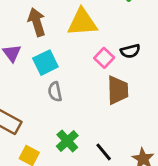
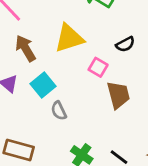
black semicircle: (130, 51) -> (125, 44), moved

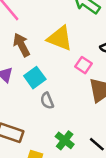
yellow triangle: (69, 38) -> (60, 38), turned 36

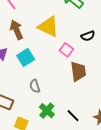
gray semicircle: (47, 101) -> (35, 86), moved

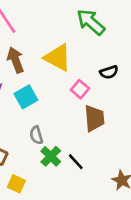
green cross: (47, 111) -> (51, 156), moved
black line: (73, 116) -> (76, 162), moved

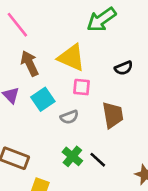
green arrow: (91, 22) -> (101, 20), turned -72
pink square: (80, 89) -> (82, 87), moved, turned -30
gray semicircle: (36, 135) -> (69, 117), moved, turned -90

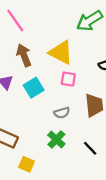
gray semicircle: (69, 117) -> (62, 113), moved
black line: (98, 160) -> (90, 148), moved

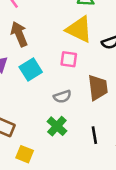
yellow triangle: (61, 52) -> (79, 29), moved
black line: (90, 148) -> (94, 135), turned 35

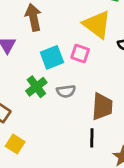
cyan square: (31, 69) -> (52, 57), moved
brown trapezoid: (98, 88) -> (102, 107), moved
green cross: (57, 126) -> (36, 87), moved

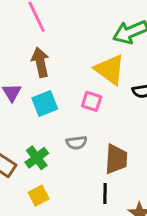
cyan square: (52, 57) -> (45, 103), moved
green cross: (36, 87) -> (37, 158), moved
yellow square: (15, 144) -> (39, 196), moved, turned 30

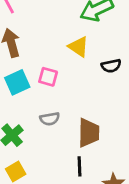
yellow triangle: (110, 70) -> (79, 47), size x0.7
pink square: (92, 101) -> (48, 77), moved

